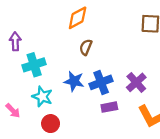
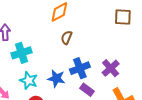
blue star: (74, 81) -> (56, 78), moved
purple rectangle: (109, 107) -> (87, 90), turned 48

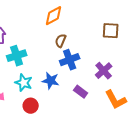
brown square: (123, 17) -> (111, 31), moved
blue cross: (80, 68) -> (70, 60), moved

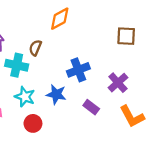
brown semicircle: (61, 41) -> (35, 48), moved
cyan cross: (17, 56) -> (17, 65), turned 30

